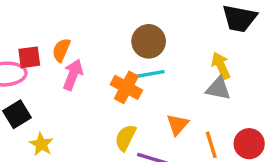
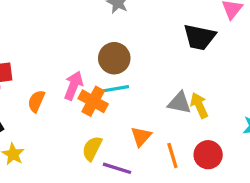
orange semicircle: (61, 50) -> (36, 101), moved
yellow arrow: (221, 66) -> (199, 105), moved
pink arrow: (73, 75) -> (74, 86), moved

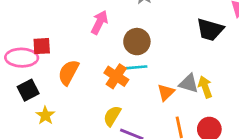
pink arrow: (74, 86) -> (99, 22), moved
orange semicircle: (36, 101) -> (68, 72), size x1.4
orange triangle: (141, 136) -> (166, 92), moved

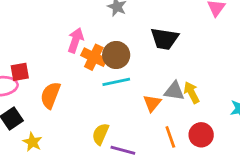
black trapezoid: (210, 30) -> (165, 39), moved
orange cross: (116, 76) -> (94, 57), moved

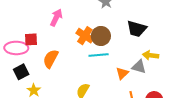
pink arrow: (76, 40) -> (56, 18), moved
yellow arrow: (192, 92) -> (151, 55), moved, turned -63

